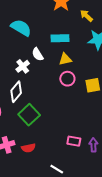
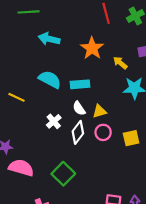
cyan rectangle: (60, 38) -> (80, 84), moved
white semicircle: (38, 54) -> (79, 108), moved
white diamond: (16, 92) -> (78, 132), moved

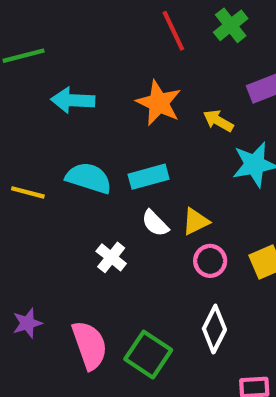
yellow line: (16, 97) -> (28, 192), moved
white diamond: (78, 132) -> (214, 329), moved
pink semicircle: (21, 168) -> (89, 345), moved, turned 65

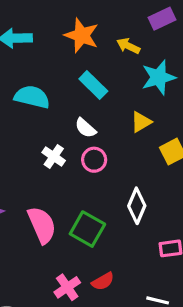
cyan rectangle: (149, 177) -> (93, 85), moved, turned 64
yellow triangle: (196, 222) -> (141, 122), moved
pink circle: (210, 261) -> (94, 160), moved

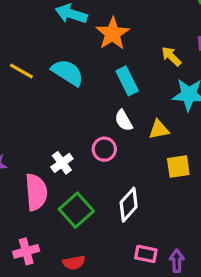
orange star: (82, 35) -> (113, 34), moved
white semicircle: (85, 128) -> (124, 120), moved
white cross: (54, 157) -> (62, 163), moved
pink cross: (67, 287) -> (26, 251), moved

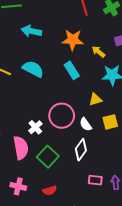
orange star: (113, 34) -> (73, 40), moved, turned -30
white semicircle: (124, 120) -> (86, 124), moved
pink circle: (104, 149) -> (62, 116), size x1.6
pink cross: (26, 251) -> (18, 186), turned 35

